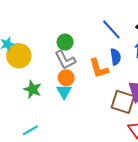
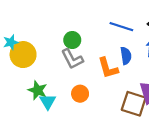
blue line: (111, 29) -> (121, 27), turned -30
orange circle: (66, 78) -> (80, 94), moved
cyan triangle: (64, 91) -> (48, 101), moved

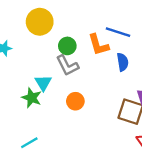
yellow circle: (23, 55) -> (40, 22), moved
orange L-shape: (108, 68) -> (98, 45), moved
cyan triangle: (48, 101) -> (43, 83), moved

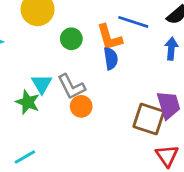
blue semicircle: (123, 62) -> (111, 58), moved
gray L-shape: (67, 66) -> (71, 87), moved

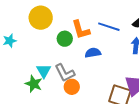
orange L-shape: (109, 37) -> (81, 30), moved
blue semicircle: (111, 58) -> (93, 53), turned -91

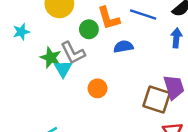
gray L-shape: (65, 73) -> (73, 53), moved
green star: (34, 84) -> (51, 58), moved

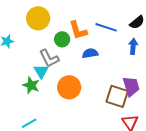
green star: (51, 58) -> (31, 85), moved
orange circle: (98, 88) -> (69, 87), size x1.5

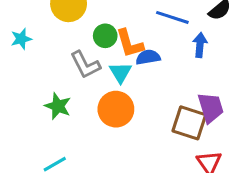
orange L-shape: (78, 30) -> (130, 43), moved
blue arrow: (133, 46) -> (200, 45), moved
cyan triangle: (41, 71) -> (120, 72), moved

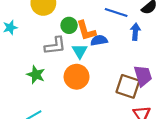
gray L-shape: (85, 65) -> (55, 46), turned -70

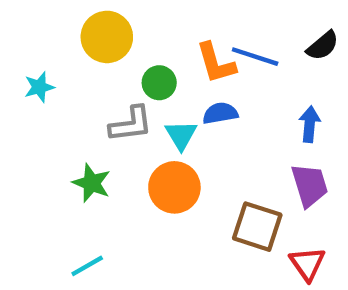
orange L-shape: (86, 31) -> (216, 63), moved
blue arrow: (135, 32) -> (310, 124), moved
brown square: (128, 86) -> (257, 227), moved

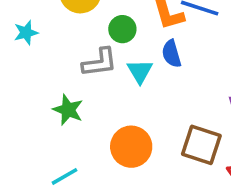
blue semicircle: (220, 113) -> (172, 54), turned -96
orange circle: (174, 187) -> (131, 147), moved

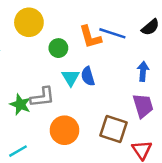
blue semicircle: (172, 54) -> (88, 76), moved
gray L-shape: (100, 62) -> (42, 97), moved

